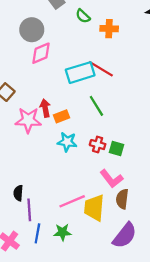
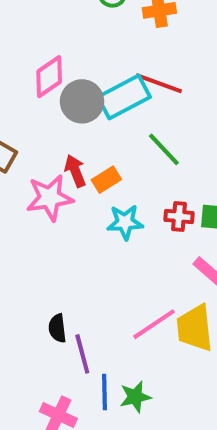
gray circle: (32, 30) -> (82, 101), moved
green star: (62, 232) -> (135, 397), moved

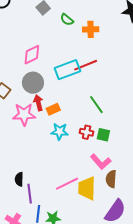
red line: (159, 83) -> (86, 65), turned -50
gray circle: (82, 101) -> (33, 83), moved
green line: (164, 149) -> (96, 105), moved

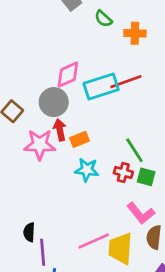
pink diamond: (32, 55) -> (68, 75), moved
green line: (96, 105) -> (134, 150), moved

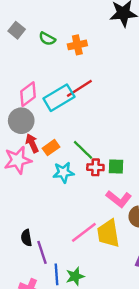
green line: (134, 150) -> (83, 150), moved

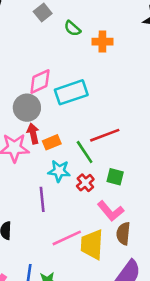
red line: (79, 88) -> (105, 135), moved
red cross: (95, 167) -> (85, 183), moved, turned 35
purple line: (42, 252) -> (42, 199), moved

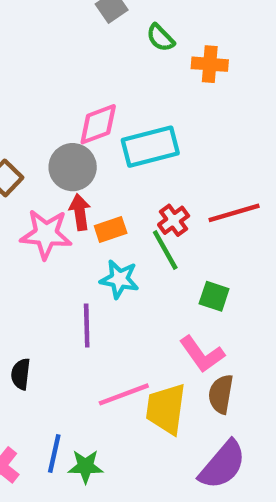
red line: (105, 135) -> (234, 213), moved
red cross: (85, 183) -> (174, 220), moved

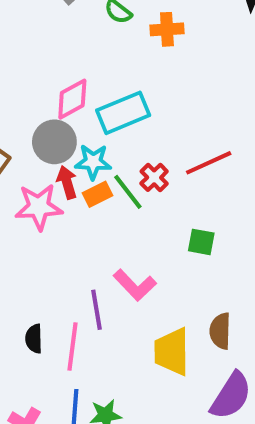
green line: (165, 250) -> (128, 192), moved
cyan star: (119, 279) -> (93, 162), moved
purple line: (87, 326) -> (96, 310), moved
pink L-shape: (202, 354) -> (135, 285), moved
pink line: (124, 394) -> (72, 346), moved, turned -54

